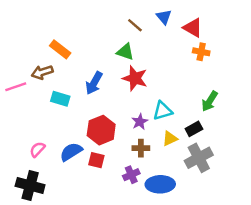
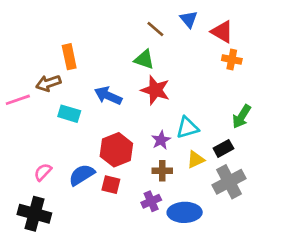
orange rectangle: (60, 49) -> (69, 57), turned 40
blue arrow: (94, 83) -> (108, 96), turned 85

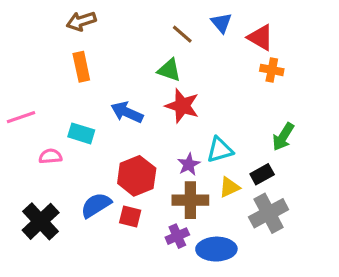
brown arrow: (48, 83) -> (81, 21), moved
brown cross: (162, 171) -> (190, 200), size x1.5
pink semicircle: (43, 172) -> (50, 156), moved, turned 42
black cross: (34, 214) -> (41, 221), moved, turned 32

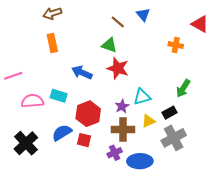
red triangle: (260, 37) -> (200, 24), moved
cyan rectangle: (81, 133) -> (59, 96), moved
pink semicircle: (50, 156) -> (32, 101), size x1.5

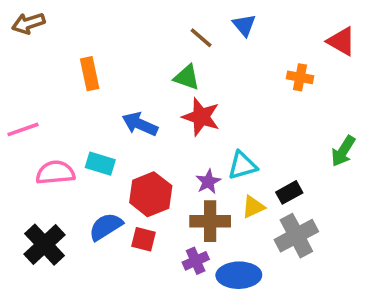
brown arrow: (52, 13) -> (28, 23), moved
green arrow: (183, 88) -> (343, 151), moved

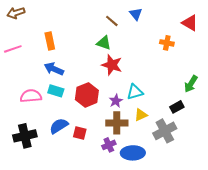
blue arrow: (140, 124) -> (54, 69), moved
pink line: (23, 129) -> (13, 49), moved
black rectangle: (289, 192) -> (177, 107), moved
red hexagon: (151, 194) -> (87, 95), moved
black cross: (45, 245) -> (25, 136), turned 30

